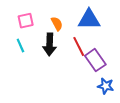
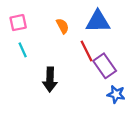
pink square: (26, 21) -> (18, 23), moved
black arrow: (50, 44) -> (50, 80), moved

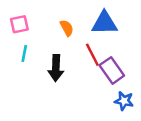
cyan line: (23, 50) -> (24, 53), turned 35
black arrow: (50, 80) -> (56, 68), moved

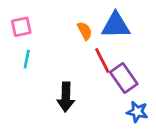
orange semicircle: (67, 28) -> (85, 31), moved
black arrow: (56, 68) -> (66, 97), moved

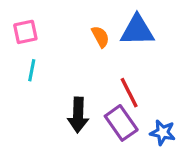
red line: (102, 61) -> (129, 93), moved
purple rectangle: (124, 78) -> (121, 123), moved

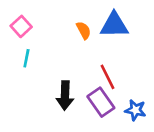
pink square: (25, 32) -> (21, 26), turned -30

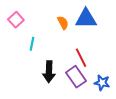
cyan line: (26, 58) -> (32, 44), moved

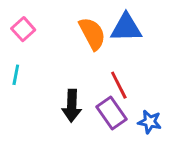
orange semicircle: (63, 23) -> (92, 34), size x1.6
cyan line: (32, 44) -> (16, 75), moved

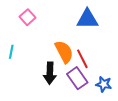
pink square: (23, 29) -> (27, 17), moved
orange semicircle: (92, 34) -> (64, 52), moved

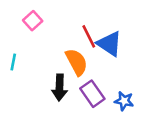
blue triangle: (87, 19) -> (109, 44), moved, turned 35
red line: (82, 59) -> (89, 36), moved

